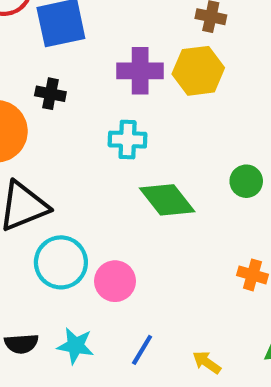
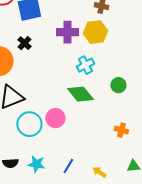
black cross: (50, 94) -> (24, 43), turned 32
cyan cross: (128, 140) -> (85, 65), moved, turned -30
pink circle: (115, 281) -> (55, 118), moved

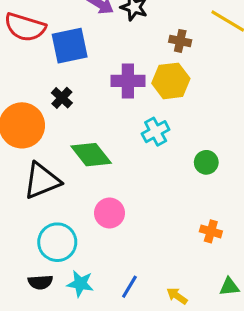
green diamond: (80, 94) -> (91, 155), moved
cyan circle: (29, 124) -> (57, 242), moved

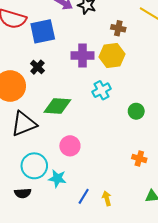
green diamond: (91, 155) -> (57, 106), turned -48
cyan star: (80, 284) -> (57, 178), moved
yellow arrow: (177, 296) -> (107, 198), moved, turned 40

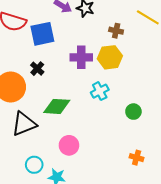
cyan circle: (34, 166) -> (34, 165), size x0.7

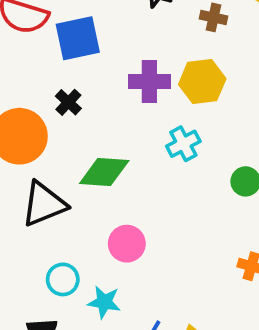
brown cross: (116, 31) -> (214, 17), moved

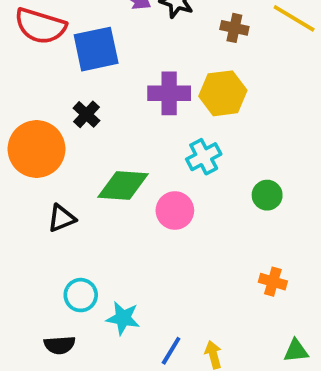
black triangle: (44, 204) -> (61, 218), size x0.6
pink circle: (127, 244) -> (175, 211), moved

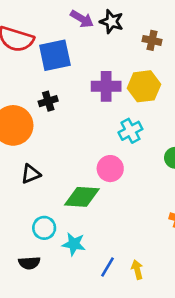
black cross: (86, 114) -> (48, 101), turned 30
green diamond: (123, 186) -> (82, 197), moved

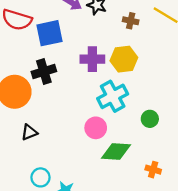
black cross: (48, 101) -> (44, 71), size x1.5
cyan cross: (130, 131) -> (113, 96), size x1.5
green diamond: (82, 197) -> (116, 152), moved

